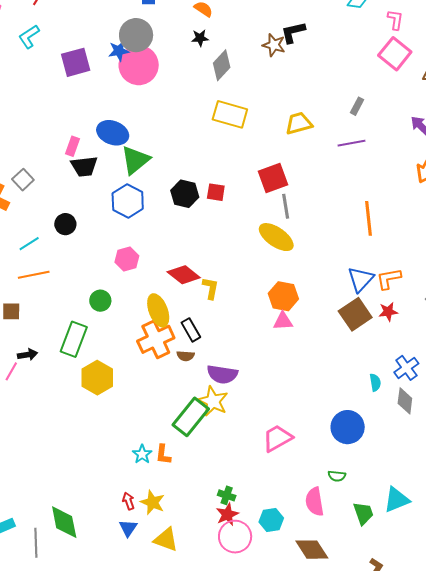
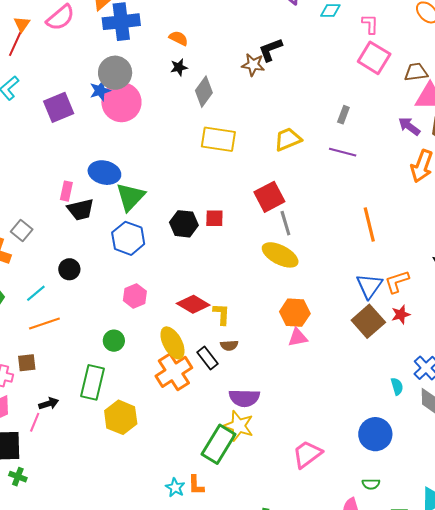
purple line: (352, 143) -> (343, 152), turned 32
brown semicircle: (186, 356) -> (229, 345), moved

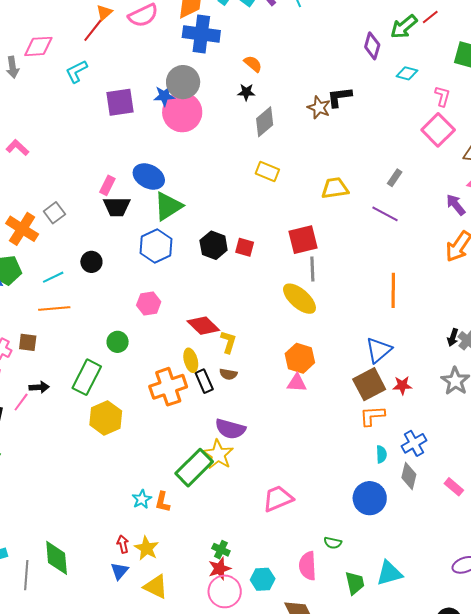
yellow rectangle: (218, 139) -> (267, 172), size x0.7
orange L-shape: (397, 282) -> (372, 416), moved
yellow ellipse: (172, 343) -> (191, 360), moved, size x0.7
blue circle: (375, 434) -> (370, 498), moved

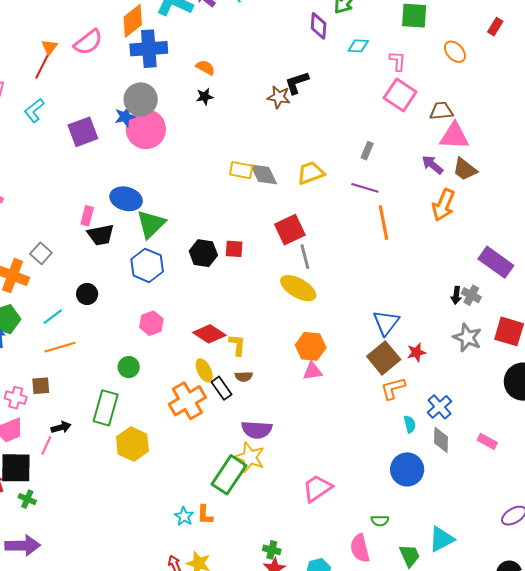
gray diamond: (265, 122) -> (264, 174), moved, turned -64
orange line: (393, 290) -> (384, 223), moved

